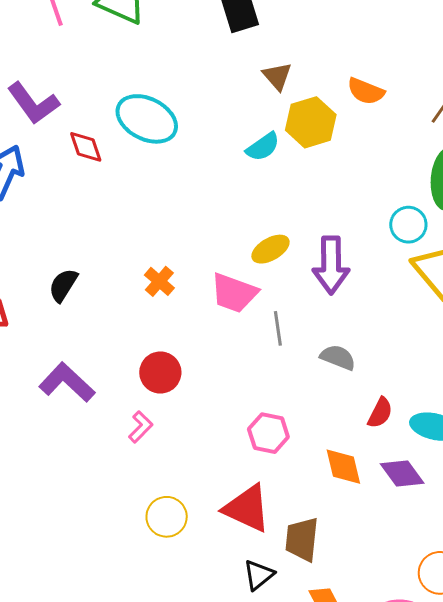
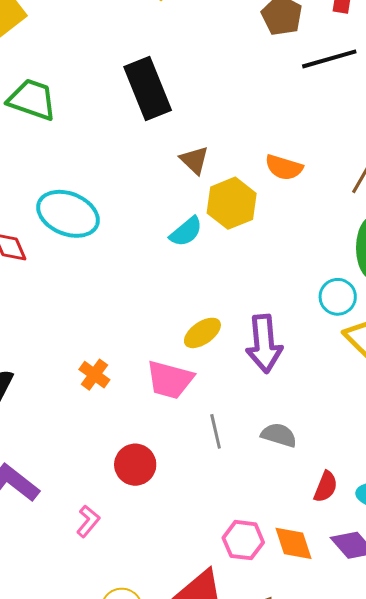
gray line: (278, 328) -> (216, 431), moved
red circle: (160, 373) -> (135, 465), moved
pink hexagon: (268, 433) -> (243, 540), moved

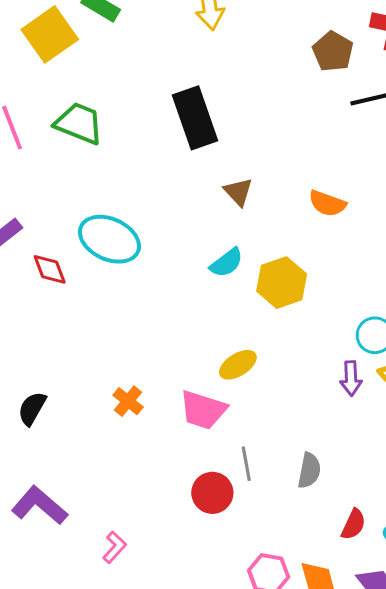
yellow hexagon: (232, 203) -> (282, 283), moved
purple arrow: (264, 344) -> (351, 378), moved, size x0.6
gray semicircle: (279, 435) -> (309, 470), turned 81
red circle: (135, 465) -> (212, 493), moved

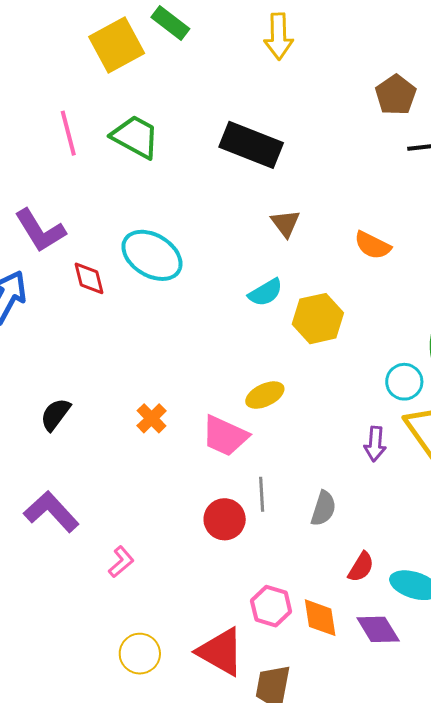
black rectangle: (195, 118) -> (251, 145), turned -56
purple arrow: (351, 378) -> (375, 444), moved

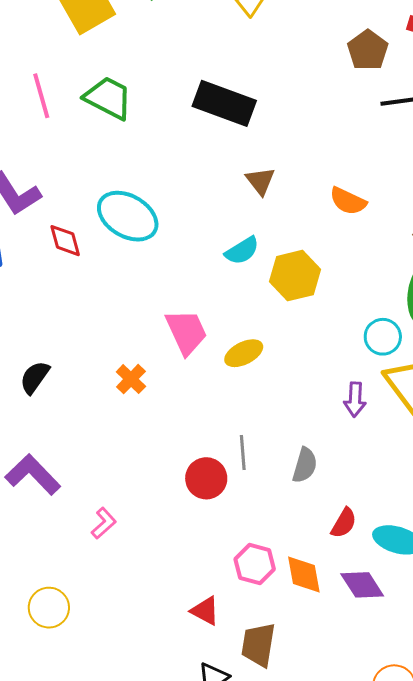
pink trapezoid: (225, 436) -> (186, 332), moved, turned -138
red triangle: (221, 652) -> (205, 611), size x0.6
yellow circle: (140, 654) -> (49, 608), moved

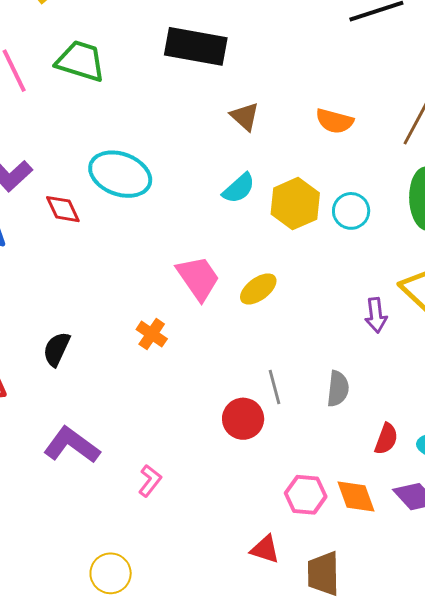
cyan circle: (383, 337) -> (351, 211), moved

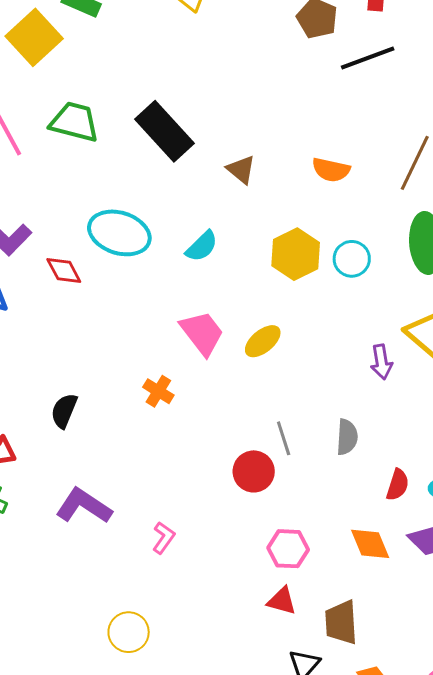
black rectangle: (196, 46) -> (164, 131), moved, turned 40
cyan semicircle: (239, 188) -> (202, 246), moved
pink hexagon: (306, 495) -> (288, 549), moved

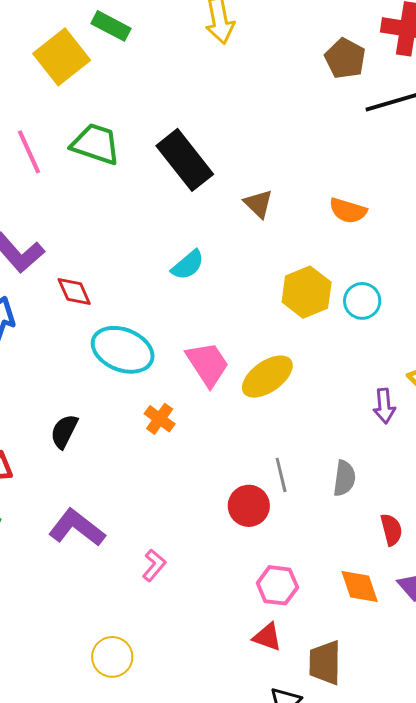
cyan ellipse: (119, 233) -> (123, 350), moved
cyan semicircle: (202, 246) -> (188, 265), moved
yellow ellipse: (263, 341) -> (267, 377), size x1.4
red semicircle: (398, 485) -> (391, 530), turned -36

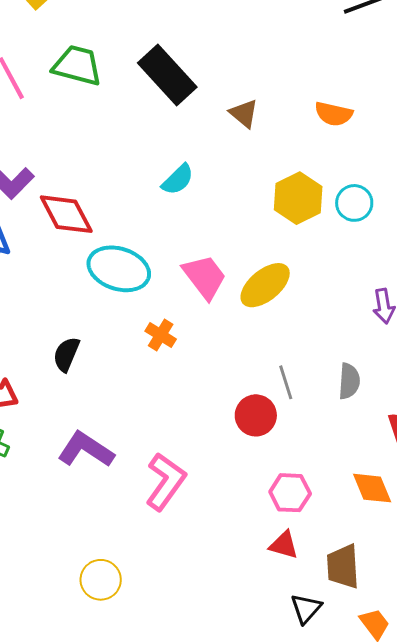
red diamond: (74, 292) -> (66, 214), size x1.5
pink L-shape: (154, 565) -> (166, 482), size x1.8
yellow circle: (112, 657) -> (101, 580), moved

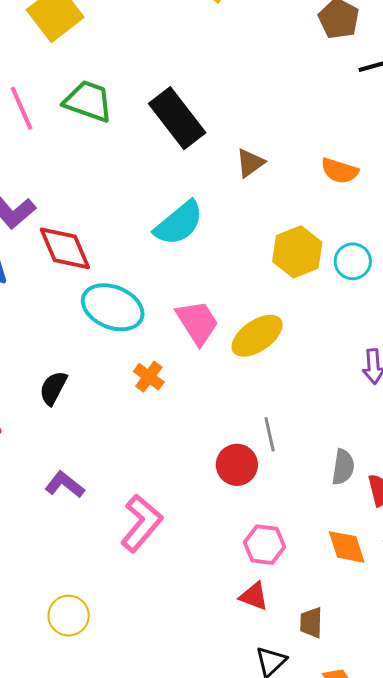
brown triangle: (244, 113) -> (250, 163), turned 40
cyan semicircle: (178, 180) -> (179, 223), size x1.5
gray semicircle: (349, 381) -> (343, 467), moved
purple L-shape: (86, 450) -> (65, 485), size x0.7
brown trapezoid: (343, 566) -> (311, 623), size x0.7

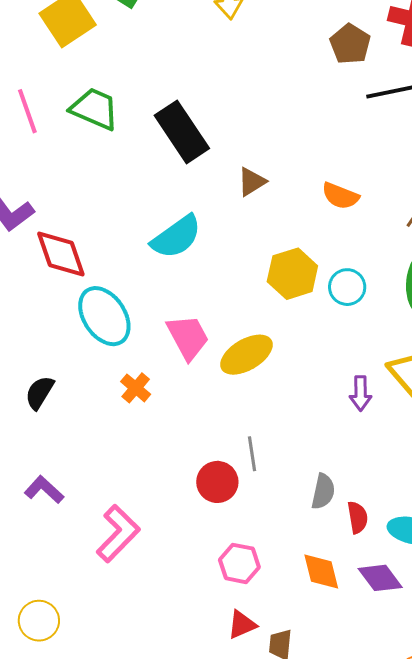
cyan ellipse: (113, 307) -> (104, 316), turned 30
red triangle: (254, 596) -> (242, 625), moved, turned -48

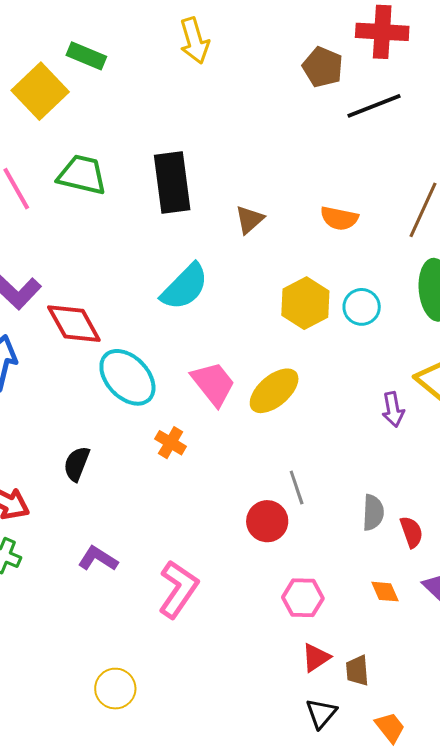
black rectangle: (182, 132) -> (172, 183), turned 36
orange diamond: (321, 571) -> (385, 592), size x0.7

